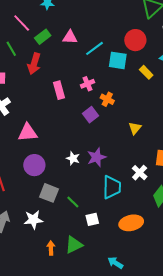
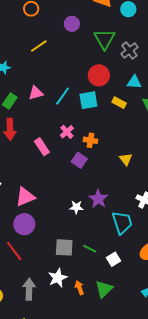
purple circle: (34, 165) -> (24, 224), moved
orange arrow: (51, 248) -> (79, 288), moved

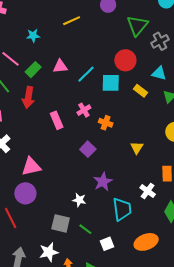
purple square: (79, 160) -> (88, 149), moved
white star: (76, 207) -> (79, 200), moved

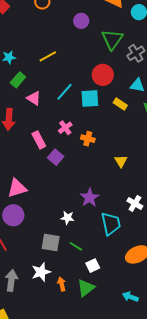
yellow line: (72, 21) -> (48, 56), moved
pink triangle: (60, 66) -> (34, 98), moved, turned 42
green rectangle: (33, 70) -> (18, 80), moved
purple square: (88, 149) -> (56, 157), moved
white square: (107, 244) -> (93, 266), moved

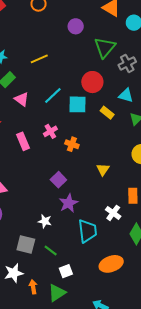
purple square: (56, 157) -> (58, 180), moved

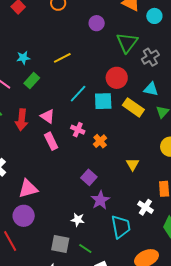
pink triangle: (22, 99) -> (48, 116), moved
yellow rectangle: (107, 113) -> (133, 107), size x1.5
pink cross: (50, 131) -> (78, 130), turned -32
orange cross: (72, 144) -> (100, 141), turned 32

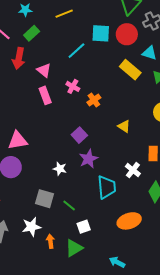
red circle: (117, 78) -> (127, 34), moved
cyan square: (103, 101) -> (101, 33), moved
red arrow: (22, 120) -> (19, 58), moved
yellow triangle: (133, 164) -> (124, 126), turned -32
white star: (78, 220) -> (60, 169), moved

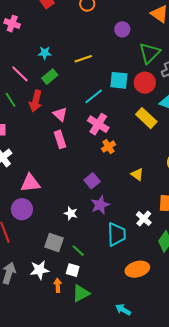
pink cross: (73, 86) -> (98, 124), moved, size x1.5
white square: (84, 227) -> (73, 270), moved, turned 32

